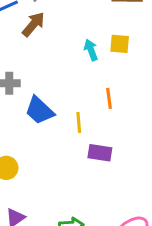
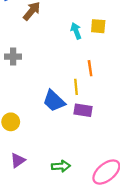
blue trapezoid: (39, 110) -> (54, 101), moved
yellow line: (79, 123) -> (76, 87), moved

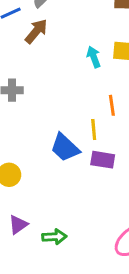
green arrow: (61, 166) -> (54, 237), moved

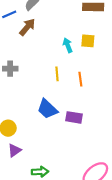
yellow line: (94, 129) -> (57, 74), moved
purple triangle: (18, 225) -> (14, 150), moved

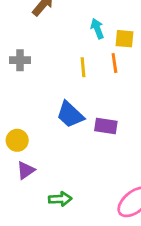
yellow square: (88, 41) -> (124, 39), moved
orange line: (80, 79) -> (114, 63), moved

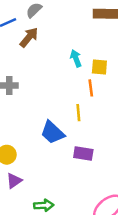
yellow line: (83, 67) -> (78, 113), moved
purple rectangle: (106, 126) -> (83, 153), moved

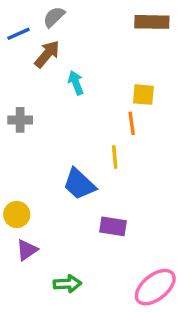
cyan arrow: (76, 58) -> (76, 83), moved
purple rectangle: (83, 153) -> (113, 226), moved

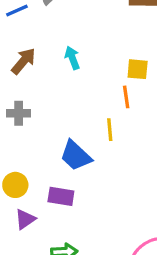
brown arrow: (47, 54) -> (23, 61), moved
gray cross: (20, 120) -> (19, 113), moved
purple rectangle: (113, 226) -> (61, 196), moved

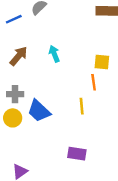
blue trapezoid: (76, 156) -> (39, 111), moved
yellow circle: (15, 185) -> (13, 118), moved
purple rectangle: (61, 196) -> (77, 154), moved

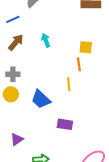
blue line: (14, 19) -> (13, 19), moved
blue trapezoid: (39, 111) -> (41, 99), moved

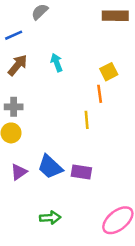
yellow square: (86, 47) -> (109, 72), turned -32
blue trapezoid: (41, 99) -> (50, 167), moved
purple triangle: (17, 139) -> (19, 172), moved

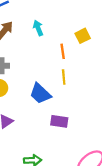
orange line: (100, 94) -> (63, 51), moved
blue trapezoid: (50, 167) -> (40, 94), moved

